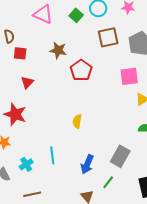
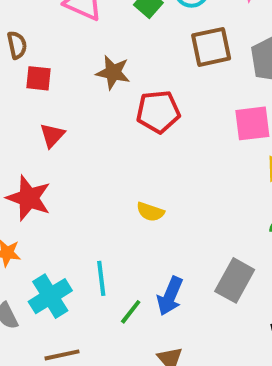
red pentagon: (81, 70) -> (158, 112), turned 30
yellow semicircle: (77, 121) -> (150, 212), turned -80
cyan cross: (26, 164) -> (50, 296), size x1.5
green line: (108, 182) -> (131, 312), moved

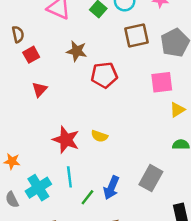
red square: (39, 78) -> (31, 55), turned -35
red star: (29, 198) -> (66, 140), moved

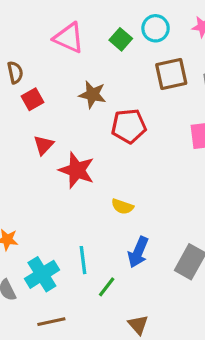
red star: (66, 140) -> (77, 170), moved
blue arrow: (111, 188) -> (138, 252), moved

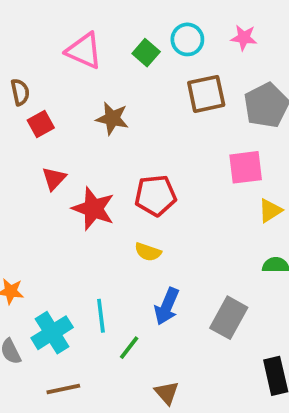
red pentagon: (129, 126) -> (155, 195), moved

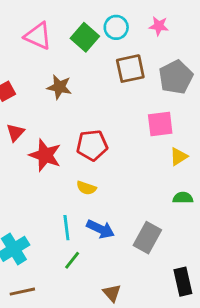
green square: (146, 53) -> (85, 37), size x1.4
blue arrow: (167, 306) -> (101, 229), turned -88
cyan line: (101, 316) -> (66, 228), moved
brown triangle: (167, 393) -> (112, 293), moved

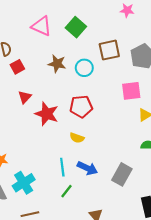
pink star: (159, 26) -> (127, 10), moved
cyan circle: (116, 27) -> (84, 68), moved

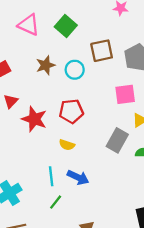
brown star: (57, 64) -> (46, 65), turned -30
gray rectangle: (122, 174) -> (117, 140), moved

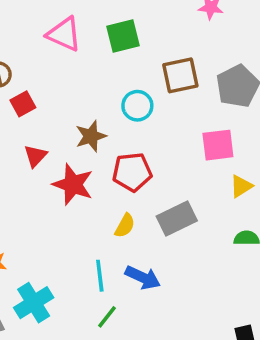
green square: (66, 26) -> (123, 36), turned 35
brown star: (46, 65) -> (91, 136), moved
gray rectangle: (117, 140) -> (177, 218), moved, turned 35
yellow semicircle: (67, 145) -> (125, 226), turned -80

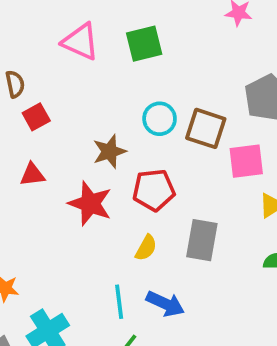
brown square: (180, 75) -> (206, 128), moved, turned 30
red triangle: (35, 156) -> (32, 175), moved, turned 40
gray rectangle: (177, 218) -> (202, 240), turned -54

